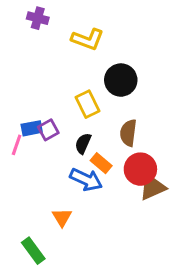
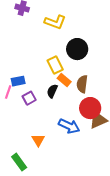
purple square: (48, 130) -> (29, 98), moved
orange rectangle: (101, 163) -> (64, 80), moved
blue arrow: (86, 180) -> (69, 126), moved

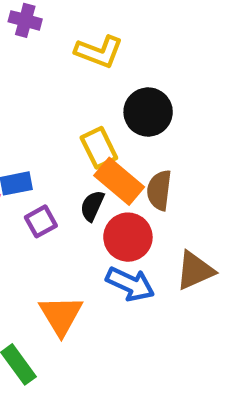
orange rectangle: (64, 80) -> (119, 181), size x1.5
red circle: (90, 108) -> (128, 237), moved
orange triangle: (38, 140) -> (61, 315), size x1.5

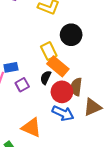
brown semicircle: (159, 190) -> (76, 87), moved
orange triangle: (61, 315) -> (31, 128), turned -35

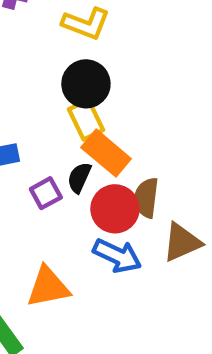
black circle: (71, 35) -> (86, 84), moved
purple square: (22, 85) -> (46, 193), moved
orange triangle: (31, 128) -> (48, 287), turned -35

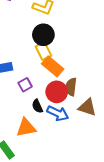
black semicircle: (79, 178) -> (37, 106), moved, turned -48
brown triangle: (182, 242) -> (87, 107), turned 42

